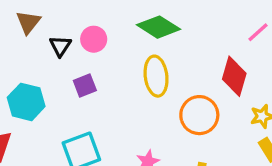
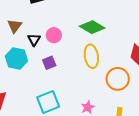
cyan hexagon: (26, 102) -> (16, 58), moved

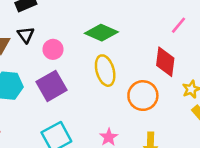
black triangle: (34, 40) -> (26, 35), moved
purple square: (49, 63) -> (51, 86), size x1.6

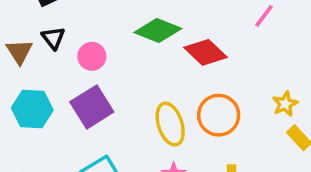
red diamond: (165, 62) -> (206, 52), moved, turned -52
yellow ellipse: (105, 71) -> (170, 124), moved

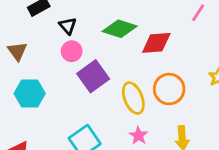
black triangle: (53, 38) -> (68, 26), moved
red diamond: (206, 52) -> (156, 43), turned -44
purple square: (92, 107) -> (93, 76), moved

